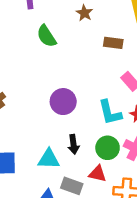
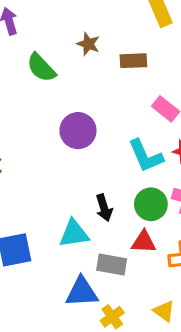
brown star: (84, 13) -> (88, 44), moved
purple circle: (63, 102) -> (78, 131), moved

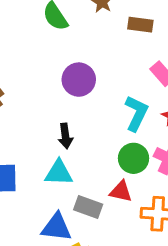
cyan L-shape: (146, 156) -> (136, 113), turned -141
black arrow: (104, 208) -> (65, 136), moved

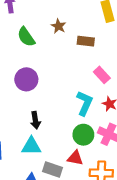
purple circle: (79, 80) -> (26, 79), moved

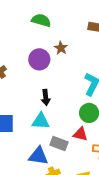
brown star: (58, 26) -> (61, 48), moved
green semicircle: (26, 37) -> (41, 20), turned 138

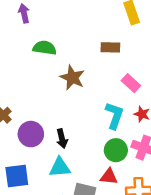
brown star: (61, 48) -> (72, 78), size x1.5
purple circle: (39, 59) -> (31, 134), moved

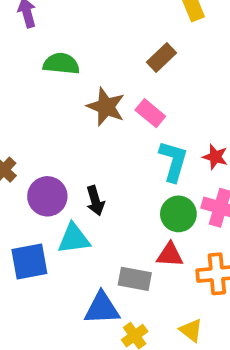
brown rectangle: (110, 47) -> (162, 58), turned -42
pink rectangle: (131, 83) -> (150, 113), moved
cyan triangle: (60, 167) -> (74, 239), moved

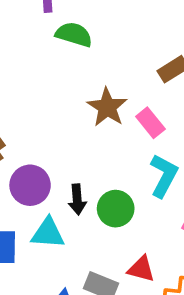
green semicircle: (61, 64) -> (74, 34), moved
green circle: (178, 214) -> (116, 209), moved

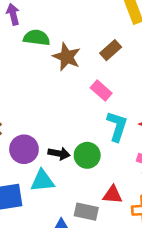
brown star: (107, 107) -> (67, 57), moved
black arrow: (77, 199) -> (59, 154), turned -65

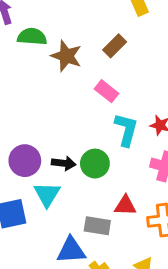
cyan triangle: (42, 181) -> (47, 194), turned -50

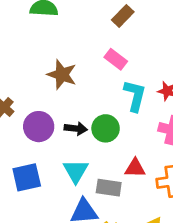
brown star: (66, 56) -> (62, 75), moved
cyan triangle: (47, 194) -> (76, 171), moved

